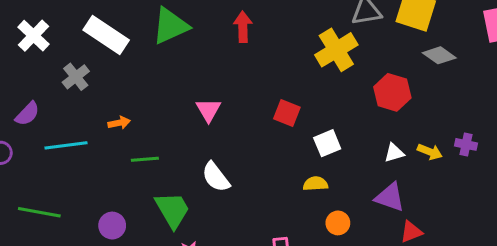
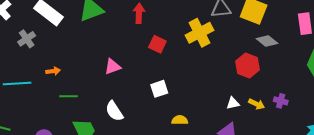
red hexagon: (392, 92) -> (248, 66), moved
pink triangle: (208, 110) -> (113, 67), turned 36
red square: (287, 113) -> (157, 44), moved
white square: (327, 143) -> (159, 89), moved

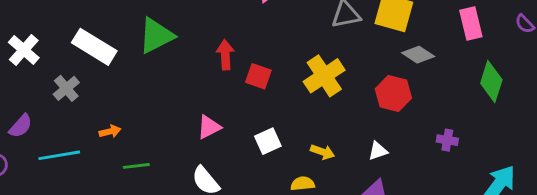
red arrow: (139, 13) -> (225, 55), moved
yellow cross: (199, 33) -> (324, 76), moved
pink triangle: (113, 67) -> (209, 127), moved
yellow arrow: (257, 104) -> (323, 152), moved

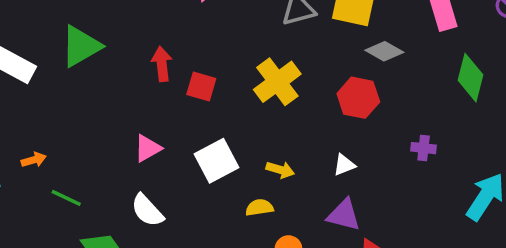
white square: (268, 141) -> (216, 161), size x1.4
green line: (136, 166) -> (66, 198), turned 35

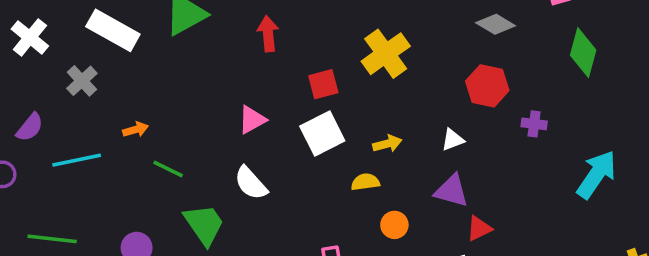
red square: (201, 87) -> (323, 84), moved, turned -32
red hexagon: (358, 98) -> (487, 86), moved
yellow arrow: (280, 170) -> (387, 144), turned -32

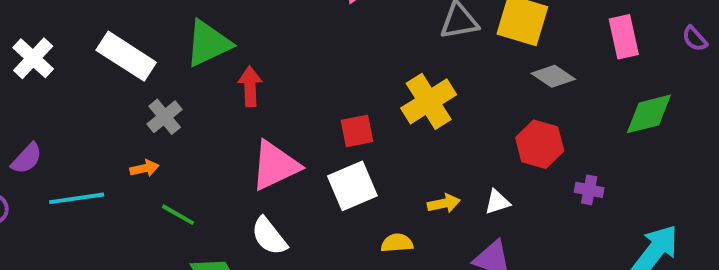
red arrow: (268, 34) -> (250, 86), moved
green diamond: (583, 53) -> (649, 114), turned 57
gray cross: (82, 81) -> (165, 117), moved
pink triangle: (252, 120) -> (275, 166), size x1.6
yellow arrow: (387, 144) -> (444, 203), moved

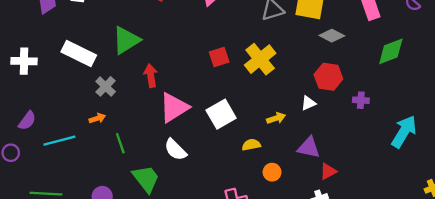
white cross: (33, 58) -> (24, 61), turned -35
red arrow: (250, 86) -> (151, 76), moved
red square: (357, 131) -> (219, 57), moved
white triangle: (497, 202) -> (308, 103), moved
green line: (178, 215) -> (120, 143), turned 48

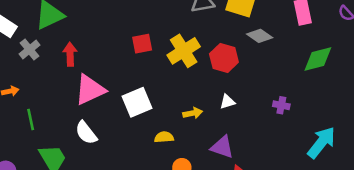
red hexagon: (328, 77) -> (224, 58), moved
gray cross: (106, 86) -> (30, 49), moved

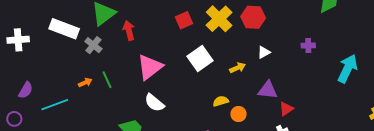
red arrow: (70, 54) -> (129, 30), moved
white square: (137, 102) -> (200, 58), moved
green line: (31, 119) -> (107, 80), moved
yellow semicircle: (164, 137) -> (221, 101), moved

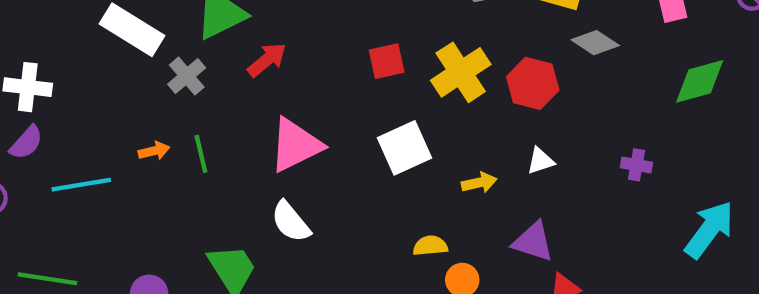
red arrow: (129, 30) -> (267, 60), turned 54
white cross: (18, 40) -> (28, 87), moved

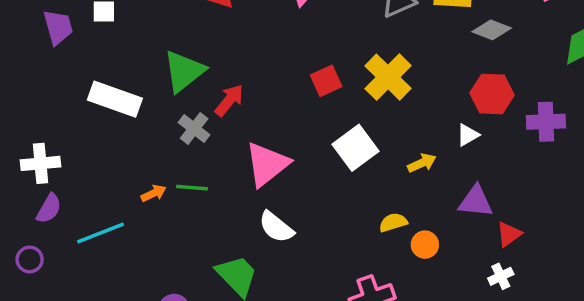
gray cross: (187, 76) -> (194, 129), moved
red hexagon: (533, 83) -> (492, 94), moved
green line: (201, 154) -> (192, 188), turned -60
purple cross: (636, 165) -> (546, 122), size x1.5

